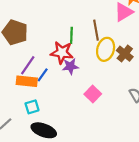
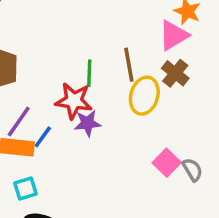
brown cross: (125, 54) -> (175, 73), moved
pink square: (93, 94) -> (167, 163), moved

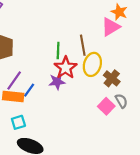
brown cross: (175, 73) -> (112, 78), moved
red star: (74, 101) -> (66, 68), moved, turned 30
gray semicircle: (192, 170) -> (121, 101), moved

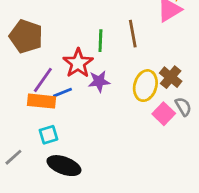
yellow ellipse: (92, 64) -> (145, 86), moved
red star: (66, 68) -> (78, 63), moved
blue line: (29, 90) -> (63, 93), turned 32

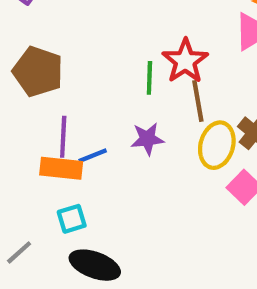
brown line: (133, 34) -> (198, 101), moved
red star: (78, 63) -> (185, 61), moved
purple line: (43, 80) -> (63, 137), turned -32

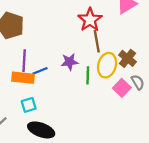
green line: (149, 78) -> (88, 75), moved

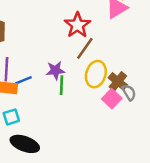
brown line: (97, 41) -> (85, 48), turned 45
brown cross: (127, 58) -> (118, 81), moved
green line: (88, 75) -> (62, 85), moved

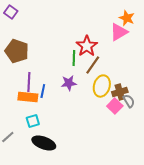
blue line: (24, 80) -> (43, 91), turned -56
brown cross: (118, 81) -> (120, 92), turned 35
green line: (62, 85) -> (74, 58), moved

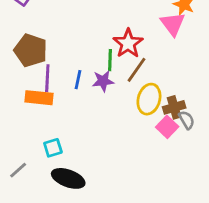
pink triangle: (119, 32) -> (173, 24), turned -36
purple line: (29, 82) -> (47, 78), moved
purple star: (69, 83) -> (103, 81), moved
blue line: (43, 91) -> (78, 80), moved
orange rectangle: (28, 97) -> (39, 98), moved

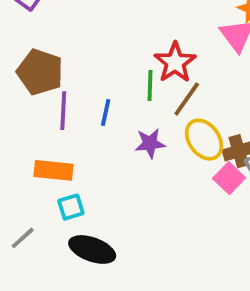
purple star: (103, 81) -> (150, 143), moved
orange rectangle: (39, 98) -> (54, 170), moved
yellow ellipse: (149, 99) -> (204, 140), turned -52

